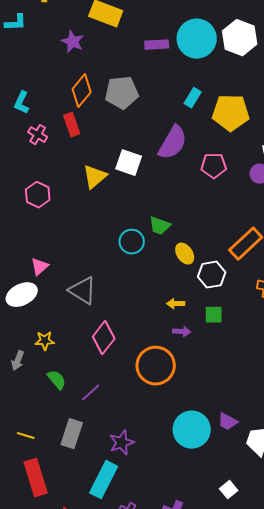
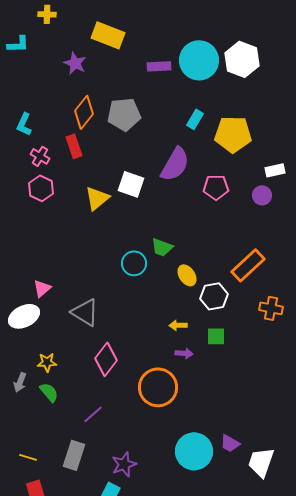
pink hexagon: (38, 195) -> (41, 188), moved
green semicircle: (57, 380) -> (49, 392), moved

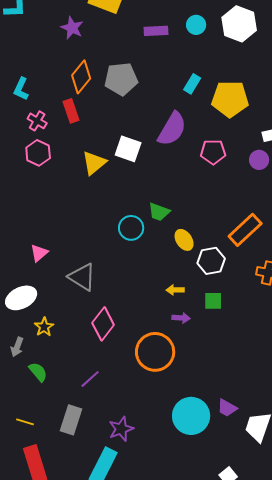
cyan circle: (199, 60) -> (196, 25), size x0.5
white ellipse: (24, 316) -> (21, 298), moved
yellow star: (47, 362) -> (44, 327), turned -30
green semicircle: (49, 392) -> (38, 372), moved

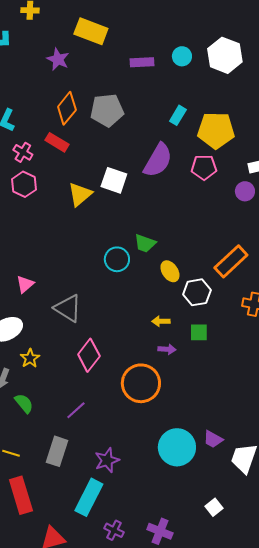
red rectangle: (71, 111) -> (57, 142), turned -40
pink pentagon: (213, 152) -> (204, 167), moved

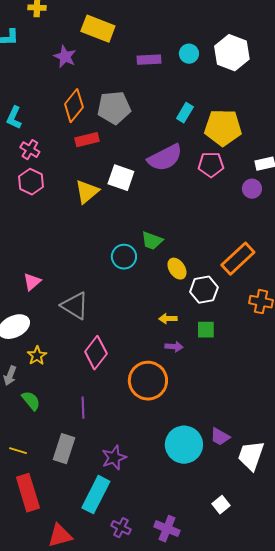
red rectangle: (57, 142) -> (87, 140), moved, turned -45
purple semicircle: (158, 160) -> (165, 158), turned 33
purple line: (76, 410) -> (83, 408), turned -50

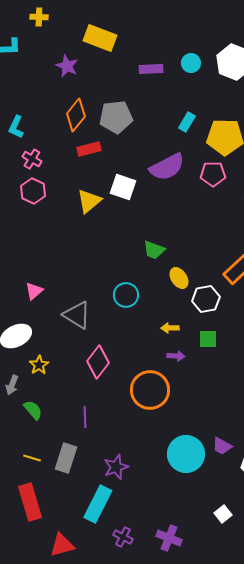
cyan circle: (124, 257) -> (126, 295), moved
yellow line: (18, 451) -> (32, 458), moved

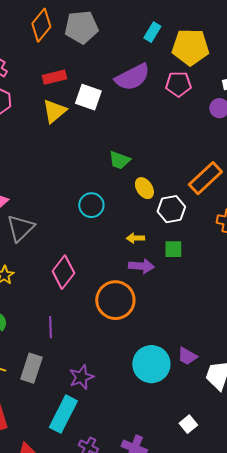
red rectangle: (89, 149) -> (54, 77), moved
gray triangle: (77, 315) -> (20, 228), moved, turned 44
purple arrow: (176, 356) -> (141, 266), size x1.4

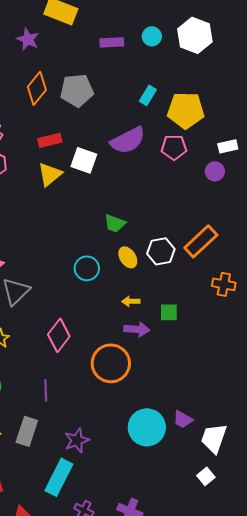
yellow ellipse: (144, 188) -> (128, 257), moved
white hexagon: (171, 209) -> (161, 251), moved
white square: (188, 424) -> (206, 476), moved

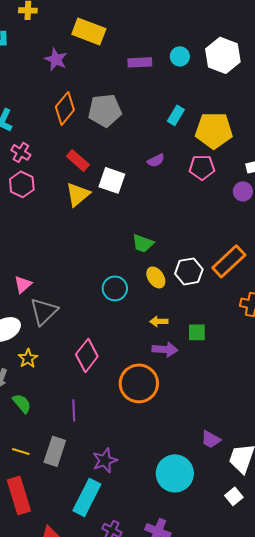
red rectangle: (50, 140) -> (78, 160), turned 55
purple semicircle: (128, 140) -> (156, 160), size x0.5
cyan circle: (147, 427) -> (175, 473), moved

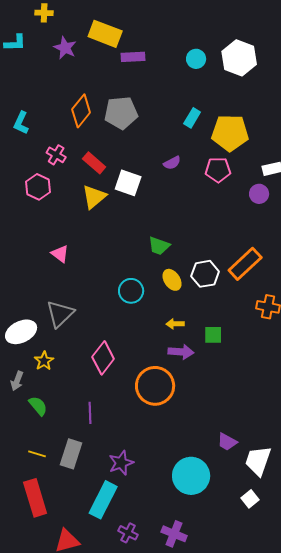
purple star: (56, 59) -> (65, 48), moved
purple rectangle: (140, 62) -> (133, 57), moved
pink cross: (21, 152) -> (56, 155), moved
pink triangle: (23, 284) -> (60, 254), moved, turned -42

